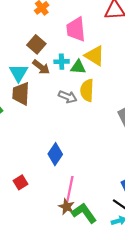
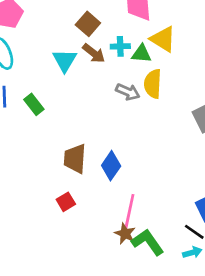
brown trapezoid: (21, 94) -> (75, 159), moved

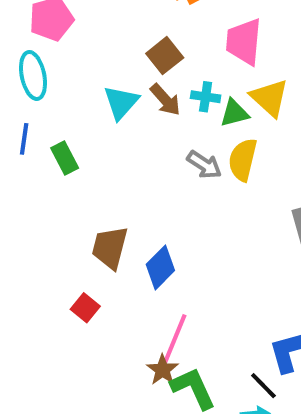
green triangle: (141, 54) -> (234, 113), turned -30
red square: (66, 202) -> (85, 308), turned -30

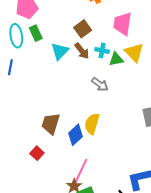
green rectangle: (65, 158) -> (36, 33), moved
yellow semicircle: (243, 160) -> (92, 124), moved

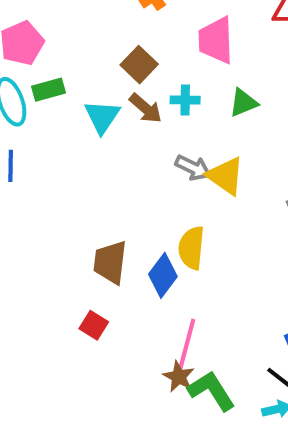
green rectangle: (36, 33) -> (48, 90), turned -70
yellow triangle: (134, 52) -> (225, 176), moved
green triangle: (116, 59) -> (243, 103), moved

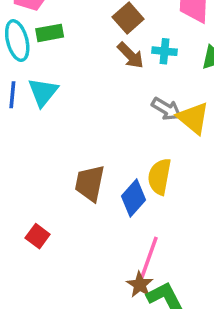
cyan triangle: (102, 117) -> (43, 92), moved
red square: (94, 325) -> (38, 236), moved

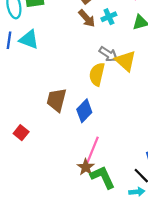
cyan cross: (164, 51) -> (109, 17), turned -32
cyan triangle: (43, 92) -> (29, 40), turned -50
yellow semicircle: (160, 177) -> (97, 74), moved

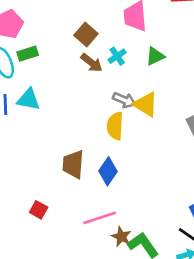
pink line: (92, 150) -> (100, 218), moved, turned 60

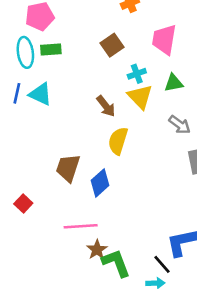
brown arrow: (92, 63) -> (106, 106), moved
gray arrow: (124, 100) -> (180, 125), moved
yellow triangle: (146, 104) -> (140, 97), moved

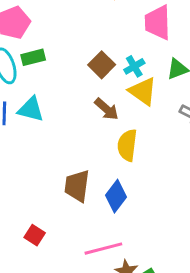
brown square: (112, 45) -> (102, 65), moved

